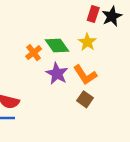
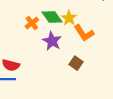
yellow star: (87, 42) -> (69, 18), moved
orange L-shape: (85, 75) -> (84, 33), moved

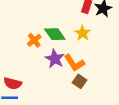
yellow star: (69, 18) -> (83, 33), moved
orange L-shape: (84, 33) -> (74, 63), moved

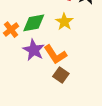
green diamond: (55, 34) -> (34, 23), turned -65

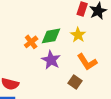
orange L-shape: (55, 55) -> (87, 62), moved

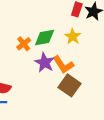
orange L-shape: (87, 62) -> (63, 65), moved
brown square: (75, 82) -> (70, 85), size x1.5

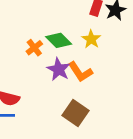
green diamond: (45, 38) -> (59, 40), turned 55
brown square: (70, 85) -> (76, 113), moved

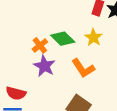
purple star: (59, 69) -> (44, 66), moved

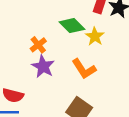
green diamond: (63, 39) -> (72, 26), moved

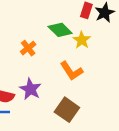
purple star: (43, 67) -> (30, 89), moved

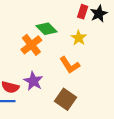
green diamond: (60, 30) -> (46, 29), moved
orange cross: (28, 48) -> (31, 45), size x1.5

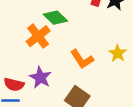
yellow star: (79, 38) -> (118, 53), moved

